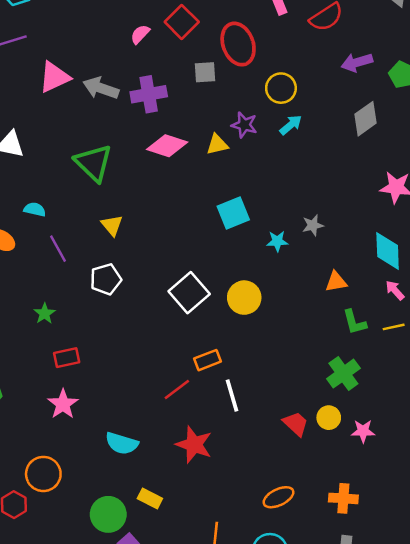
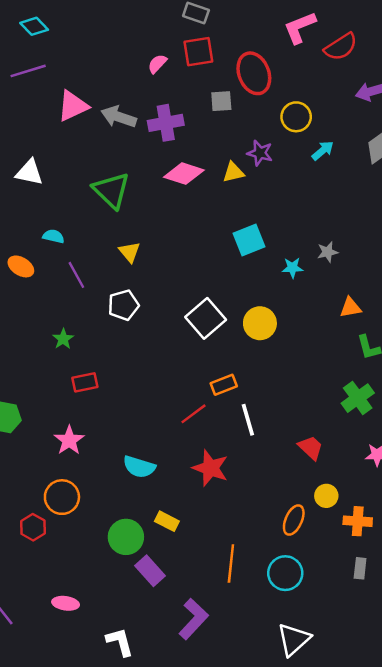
red square: (182, 22) -> (198, 52), turned 36
cyan arrow: (291, 125) -> (323, 151), moved
pink star: (63, 404) -> (69, 440), moved
yellow circle: (329, 418) -> (326, 496), moved
orange ellipse: (279, 497) -> (294, 520), turned -40

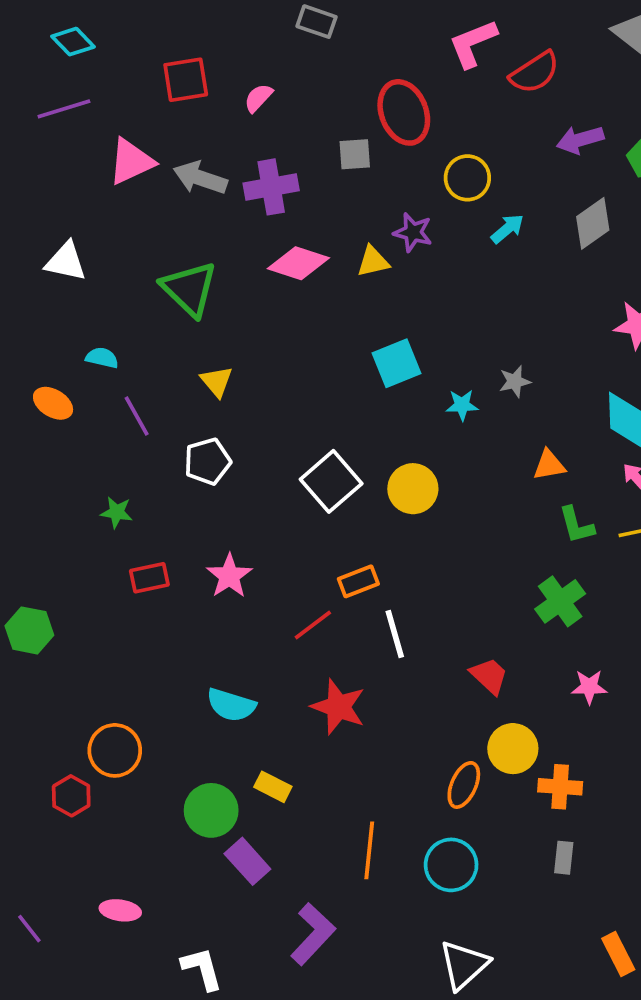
red square: (198, 52) -> (186, 80), moved
green star: (63, 339) -> (117, 512), turned -30
pink star: (69, 440) -> (229, 576), moved
yellow circle: (326, 496) -> (513, 749), size x1.4

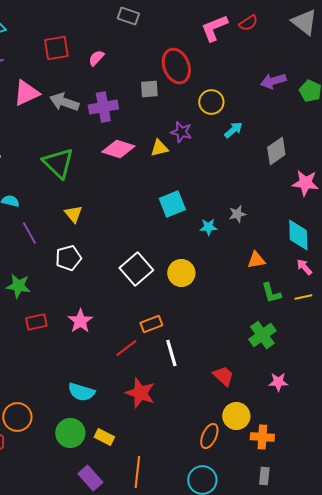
red semicircle: (535, 72) -> (248, 23), moved, size x0.7
gray diamond: (593, 223) -> (276, 151), moved
green star: (117, 512) -> (18, 286), size x1.4
green circle: (211, 810) -> (70, 433), moved
orange line: (369, 850) -> (137, 472), moved

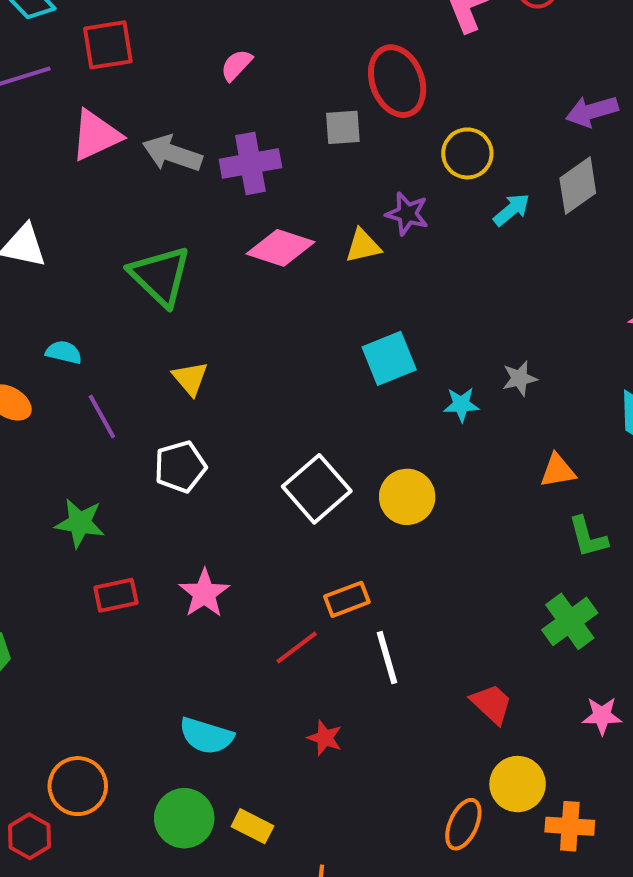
red square: (56, 48) -> (108, 45), moved
gray diamond: (276, 151) -> (578, 186), moved
red star: (140, 393) -> (325, 738), size x0.6

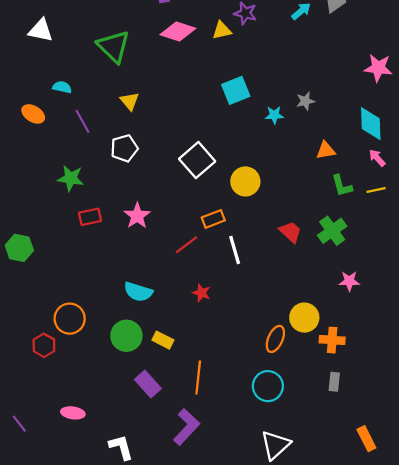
yellow circle: (407, 497) -> (245, 181), moved
red trapezoid: (491, 704) -> (290, 232), moved

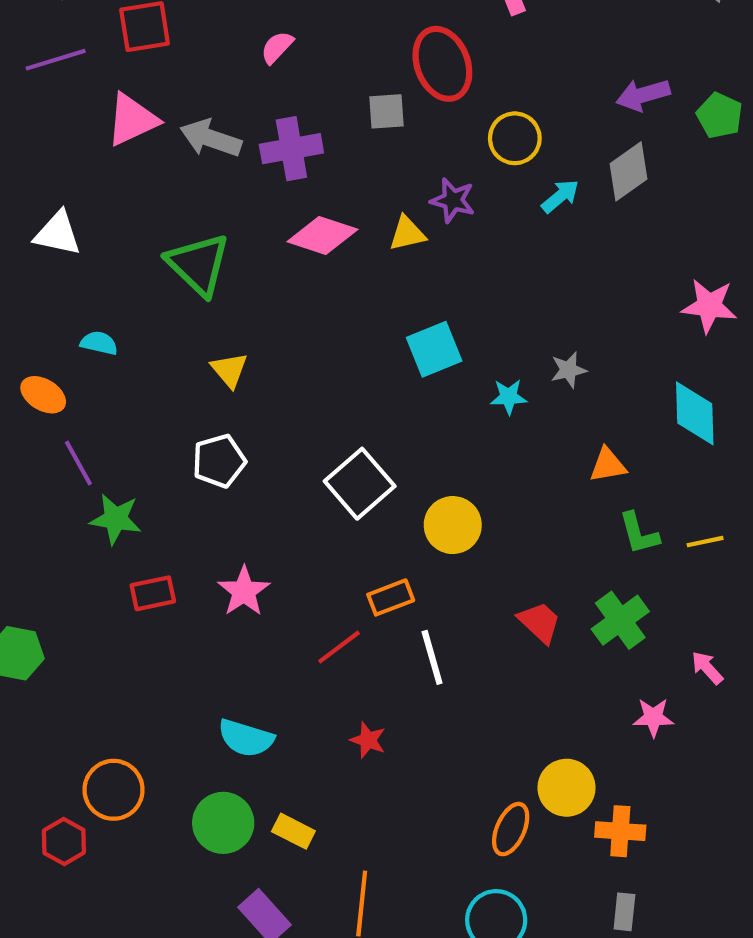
purple line: (83, 121) -> (78, 463), moved
pink arrow: (377, 158) -> (707, 668), moved

